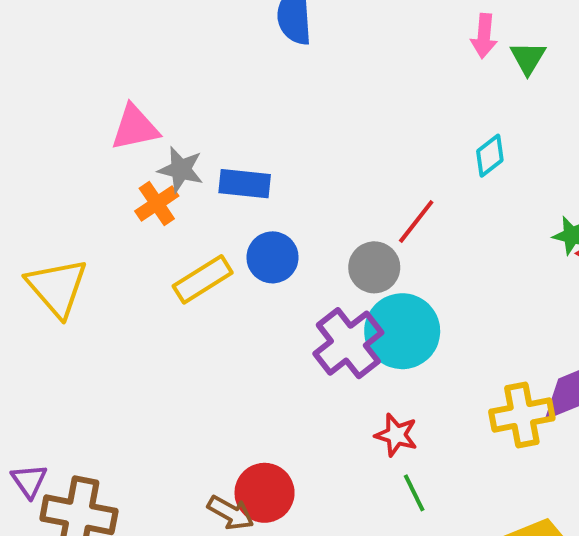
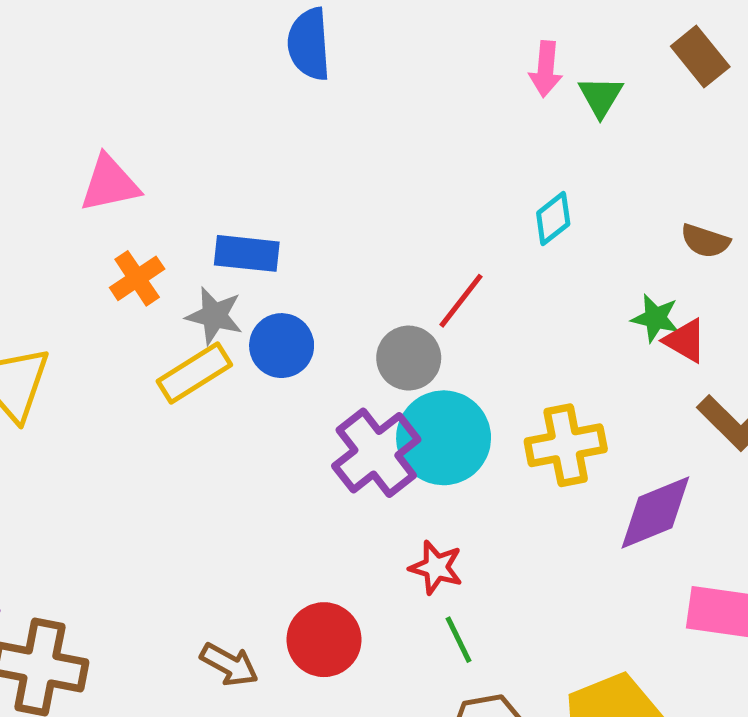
gray star: (181, 170) -> (214, 316), moved
yellow cross: (522, 415) -> (566, 445), moved
red circle: (265, 493) -> (324, 640), moved

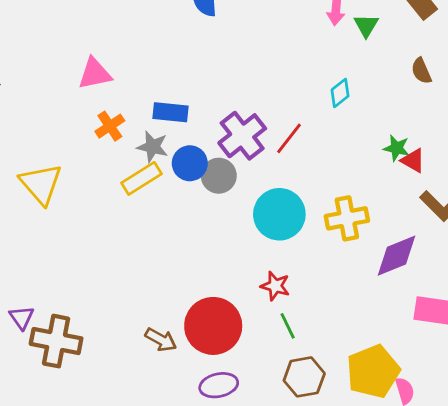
brown semicircle: (705, 241) -> (421, 71), moved, turned 48
gray circle: (409, 358) -> (219, 176), moved
purple cross: (376, 453) -> (242, 136), moved
red circle: (324, 640) -> (213, 326), size x1.4

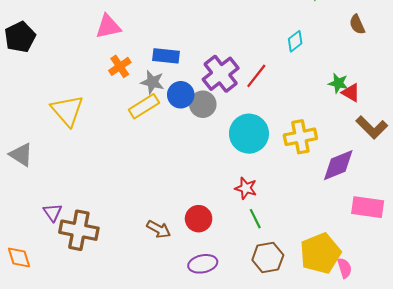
red circle: (213, 326) -> (199, 219), size x0.6

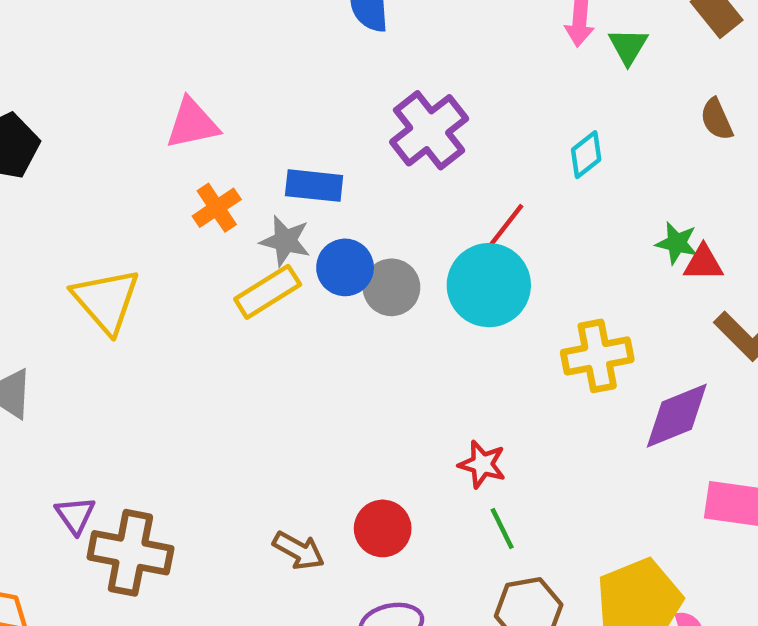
purple cross: (221, 74) -> (429, 130), moved
red triangle: (351, 93) -> (703, 263), turned -30
cyan circle: (249, 134) -> (489, 285), moved

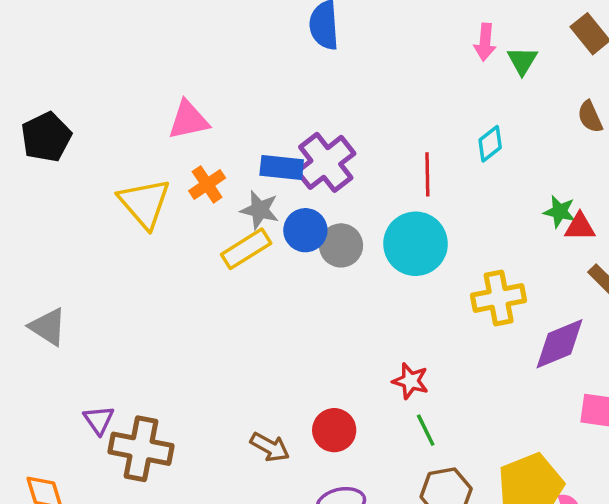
purple cross: (429, 130) -> (326, 162), moved
red line: (504, 228) -> (427, 174), moved, turned -39
yellow triangle: (106, 301) -> (144, 203), moved

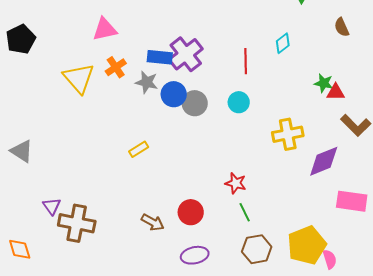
cyan circle: (416, 244) -> (239, 102), size x0.6
yellow rectangle: (246, 249) -> (139, 149), moved, size x0.7

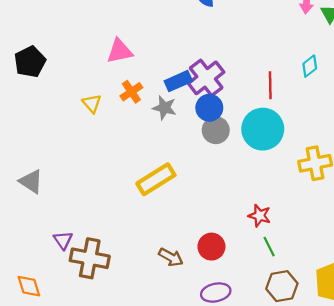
blue rectangle: (160, 57) -> (178, 81), turned -30
yellow triangle: (79, 78) -> (92, 103), size x0.6
blue circle: (174, 94) -> (209, 108), moved
cyan circle: (239, 102) -> (263, 129), size x1.8
yellow rectangle: (139, 149) -> (156, 179), size x1.8

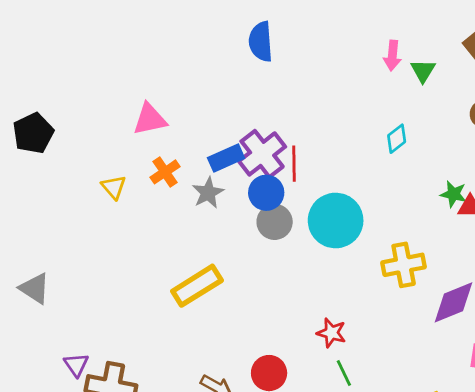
red line: (270, 85) -> (294, 164), moved
gray star: (164, 108) -> (208, 193), turned 30

